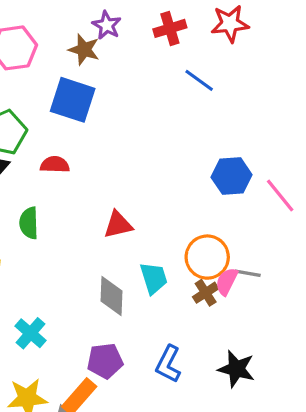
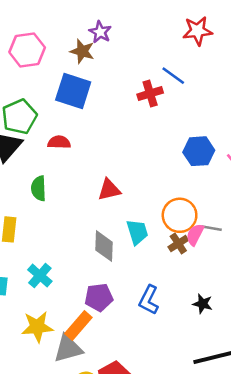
red cross: (170, 28) -> (150, 94), moved
black star: (236, 369) -> (203, 304), size x0.7

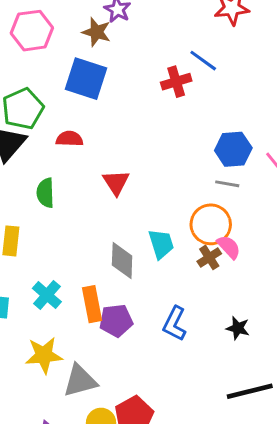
red triangle: (109, 190) -> (116, 182), moved, turned -50
gray line: (212, 228) -> (227, 184), moved
pink semicircle: (195, 235) -> (229, 247), turned 110
orange rectangle: (78, 326) -> (92, 304), moved, turned -52

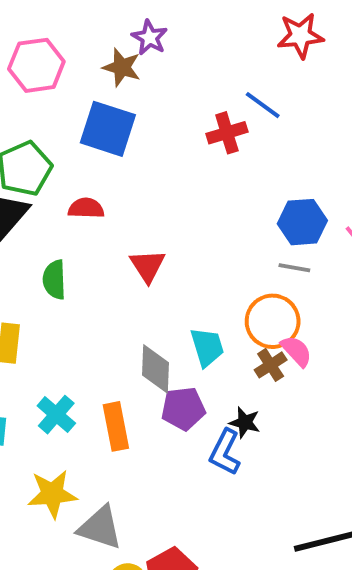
purple pentagon: (116, 321) -> (183, 409), moved
black star: (238, 328) -> (245, 422), moved
gray triangle: (80, 381) -> (100, 528), turned 33

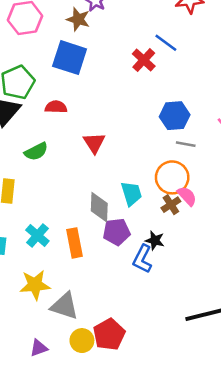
red cross: (227, 133) -> (144, 60), turned -30
blue hexagon: (302, 222) -> (175, 116), moved
green semicircle: (54, 280) -> (36, 151), turned -115

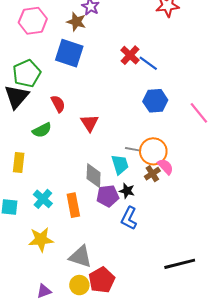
blue line: (166, 43) -> (148, 63), moved
red semicircle: (56, 107) -> (58, 104), moved, turned 60
gray line: (186, 144) -> (133, 149), moved
black star: (155, 240) -> (127, 191), moved
gray triangle: (65, 306) -> (80, 257), moved

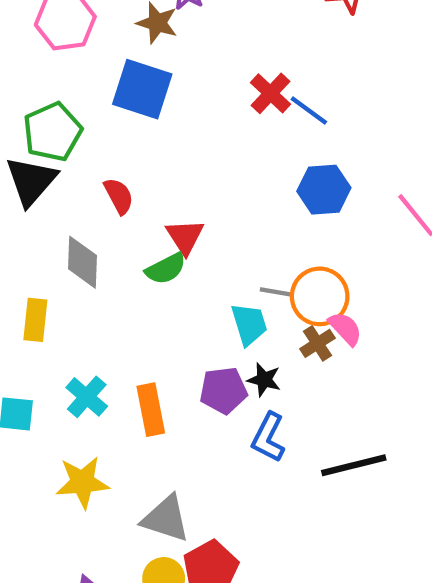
green semicircle: (42, 130) -> (166, 269), moved
gray diamond: (94, 176) -> (82, 262), moved
black line: (180, 264) -> (354, 465), moved

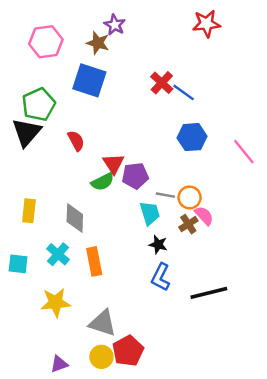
gray diamond: (82, 262) -> (75, 218), moved
orange circle: (320, 296) -> (190, 197), size x0.7
purple pentagon: (223, 390) -> (135, 176), moved

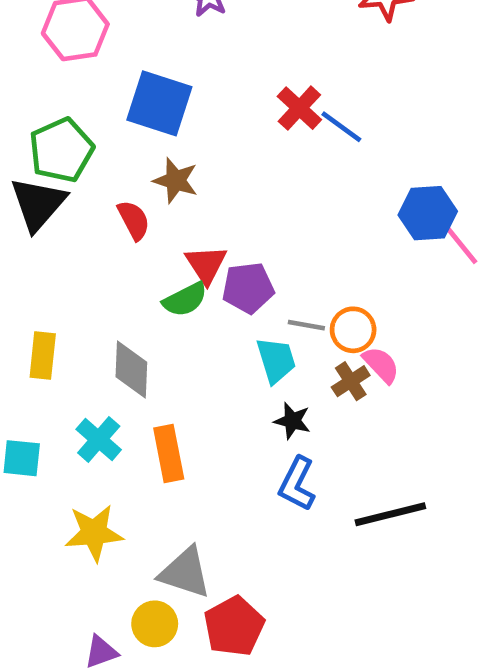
brown star: (98, 43) -> (176, 180), moved
blue hexagon: (192, 137) -> (428, 213), moved
yellow circle: (101, 357) -> (155, 624), moved

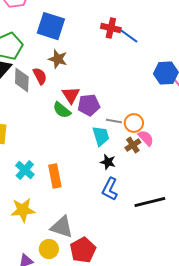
red cross: (299, 108) -> (111, 28), turned -30
green semicircle: (185, 299) -> (62, 110), turned 66
gray diamond: (131, 369) -> (22, 80), moved

